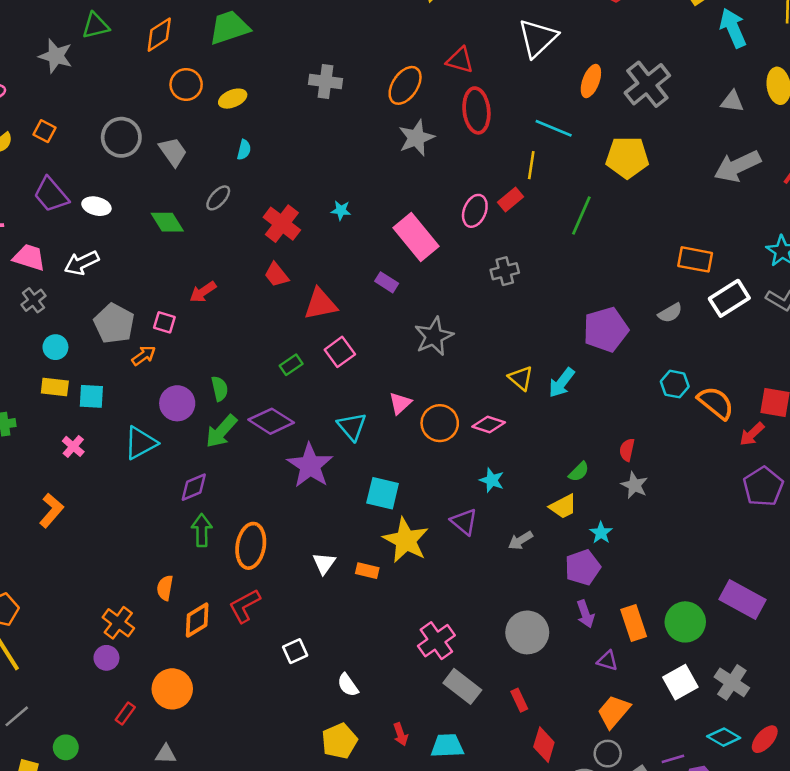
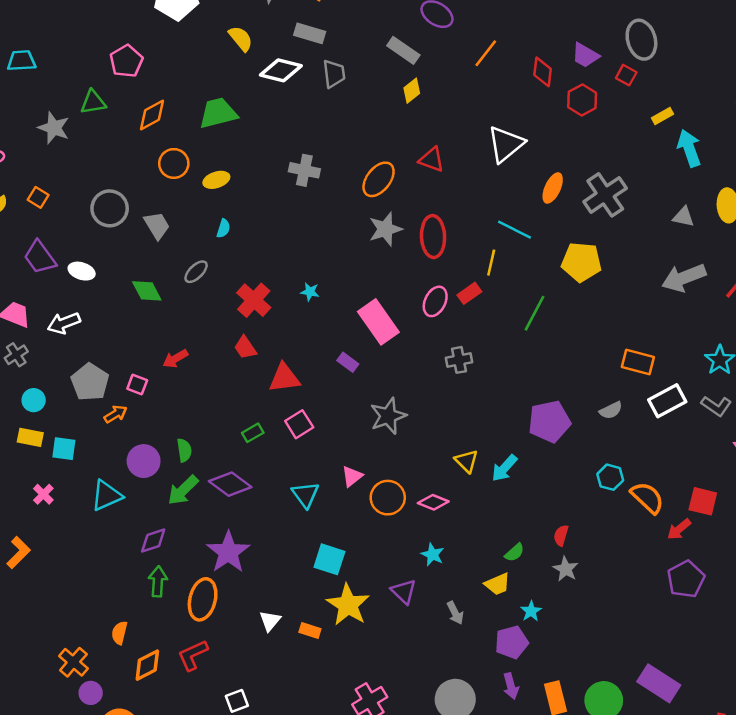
red ellipse: (476, 110) -> (433, 237), moved
purple star: (310, 466) -> (228, 552), moved
gray arrow: (520, 540) -> (455, 613), turned -90
purple circle: (106, 658) -> (91, 693), moved

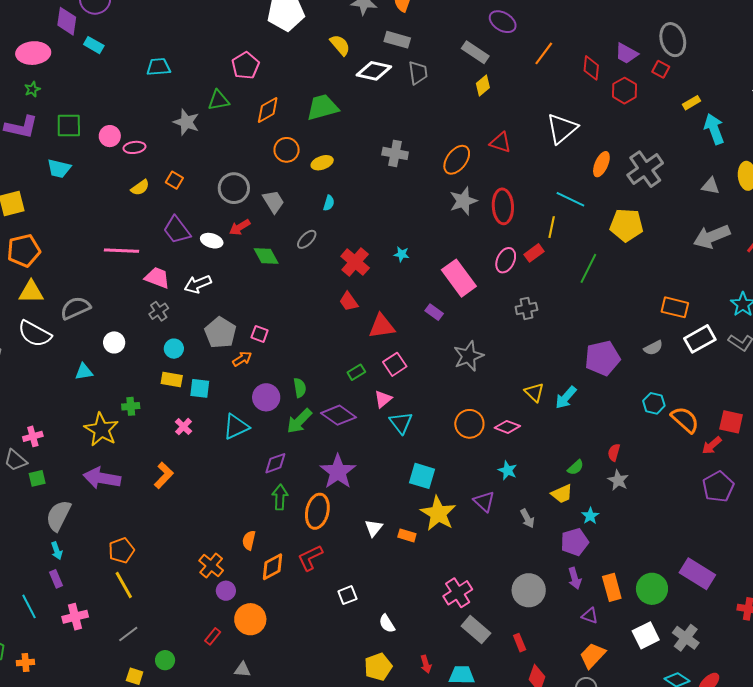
red arrow: (175, 359) -> (240, 227), moved
pink triangle: (352, 476) -> (383, 399), moved

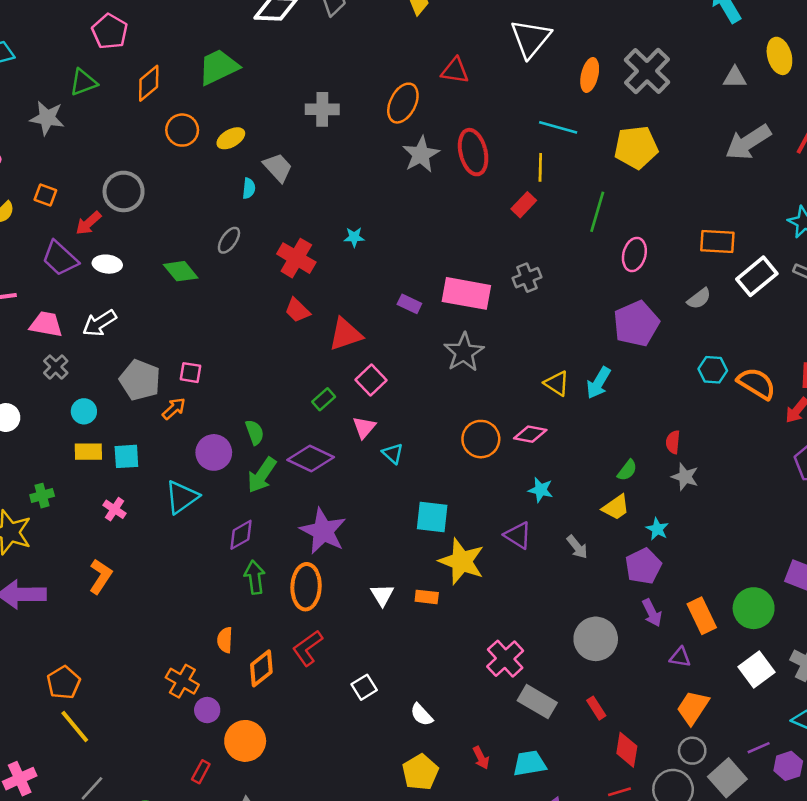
gray trapezoid: (273, 202) -> (278, 167), moved
red arrow: (240, 227) -> (88, 223), moved
pink ellipse: (506, 260) -> (634, 254), moved
pink rectangle: (459, 278) -> (466, 293), moved, turned -33
cyan triangle: (401, 423) -> (393, 453), size x0.7

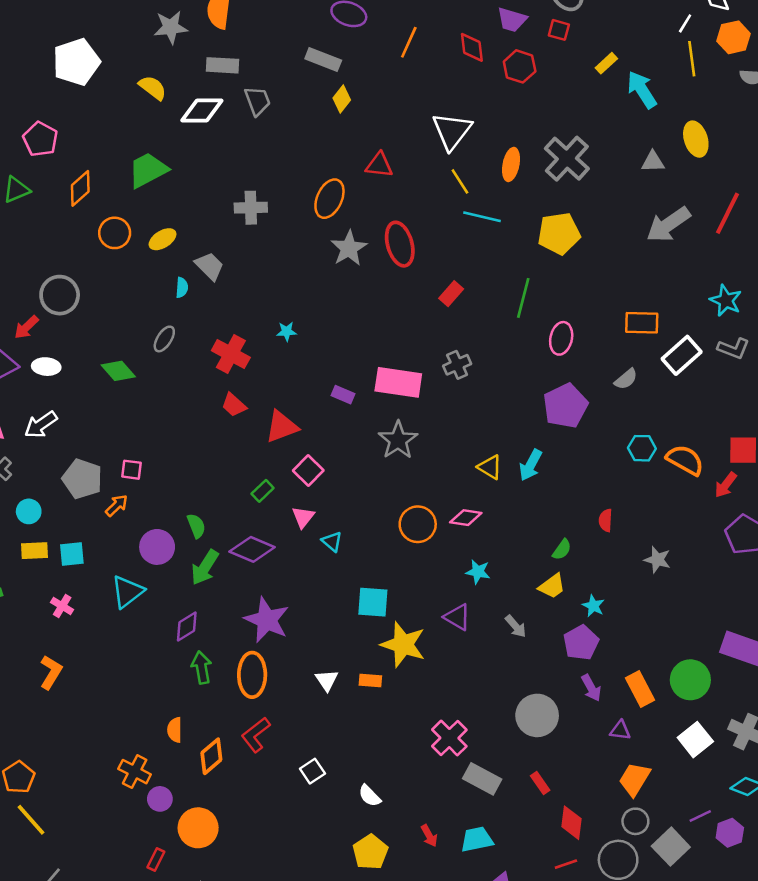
yellow line: (540, 167) -> (460, 181), moved, turned -32
gray star: (685, 477) -> (657, 560), moved

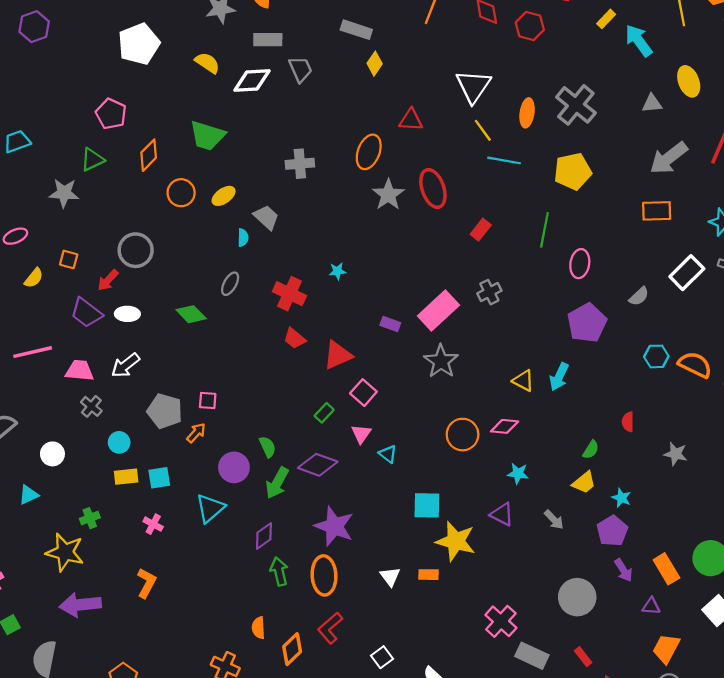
green trapezoid: (148, 170) -> (207, 136), turned -132
orange rectangle: (642, 323) -> (657, 211), moved
pink rectangle: (398, 382) -> (438, 311), turned -48

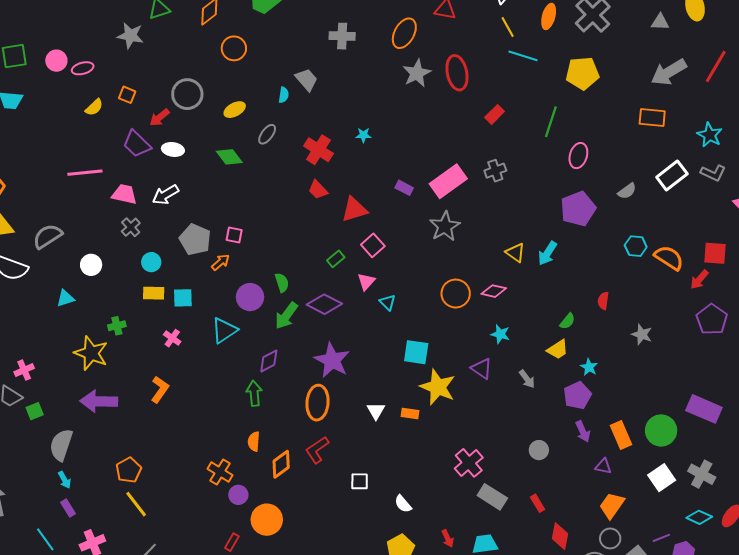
yellow ellipse: (224, 196) -> (235, 110), moved
green arrow: (279, 571) -> (254, 393), moved
gray circle: (577, 597) -> (539, 450), size x0.6
white square: (382, 657) -> (360, 481), turned 30

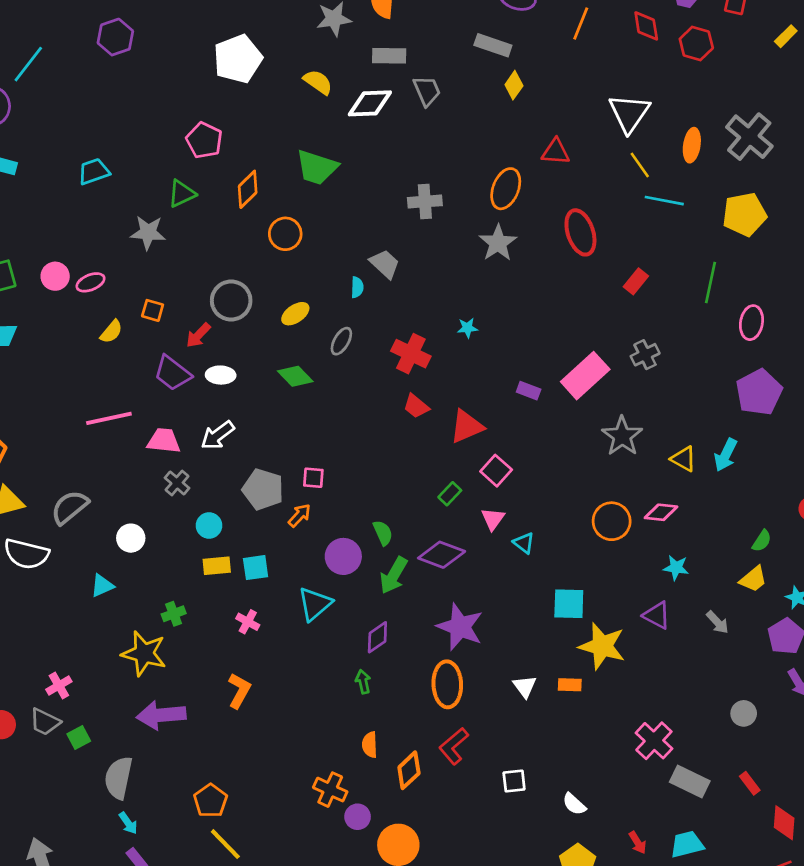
gray star: (417, 73) -> (498, 243), moved
gray star: (445, 226) -> (622, 436), moved
green arrow: (254, 393) -> (363, 682), size x0.7

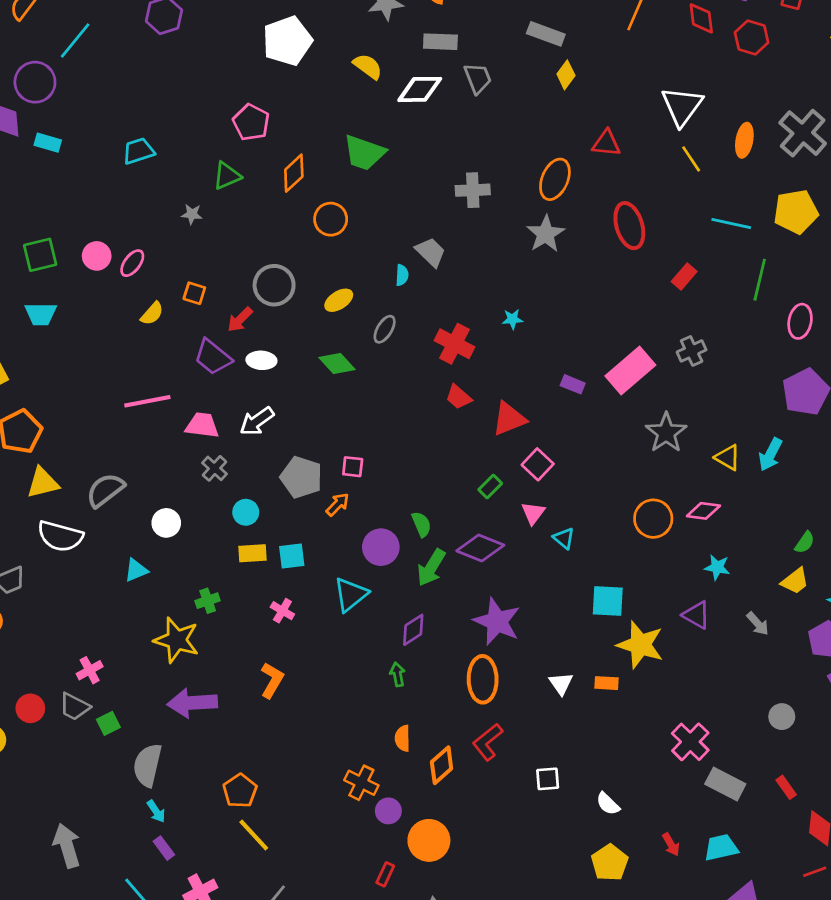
cyan line: (664, 201) -> (731, 223), moved
gray star: (148, 233) -> (192, 214), size x0.6
pink ellipse: (90, 282) -> (132, 263), turned -32

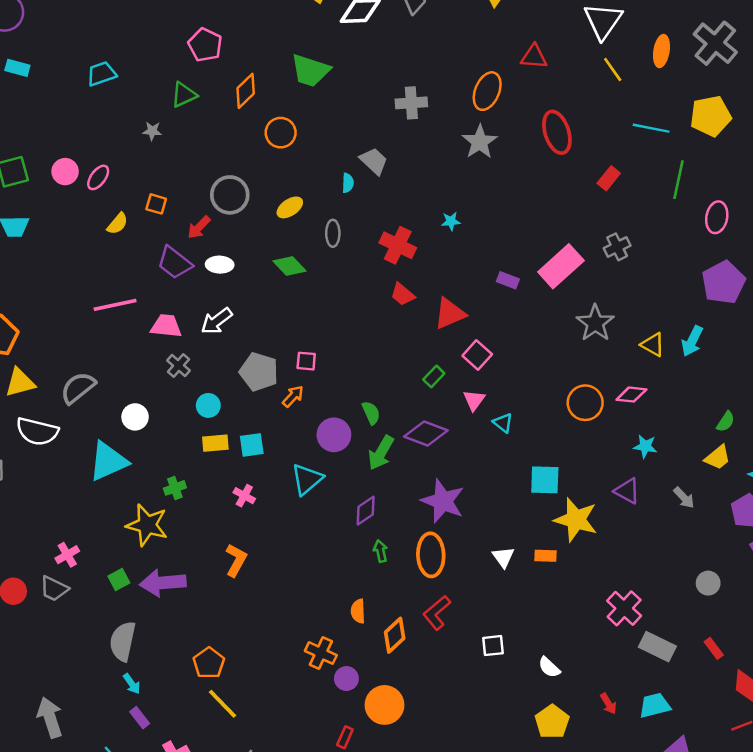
gray ellipse: (385, 329) -> (333, 233), turned -30
cyan triangle: (136, 570) -> (108, 461), size x1.8
green arrow: (398, 674) -> (381, 551), moved
green square: (108, 723) -> (119, 579), moved

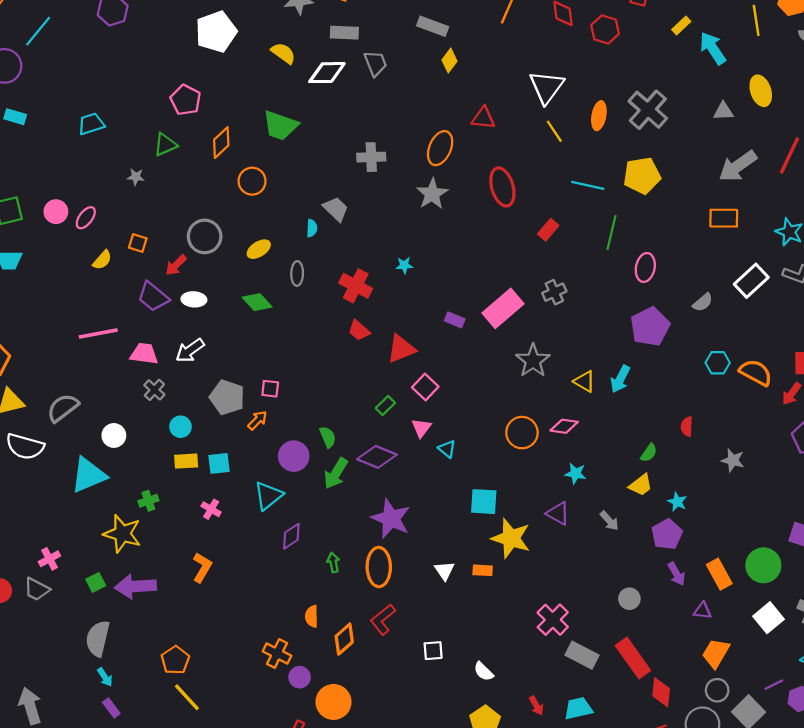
purple diamond: (366, 511) -> (291, 536), moved
red rectangle: (714, 648) -> (633, 658), size x2.0

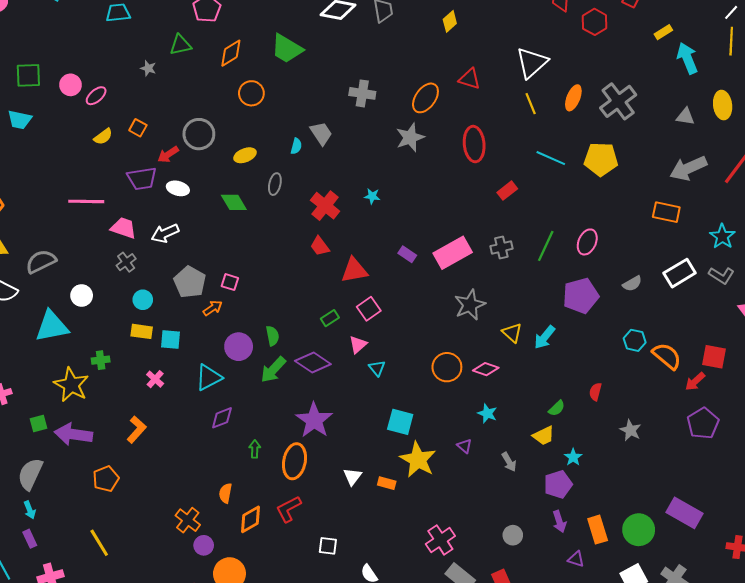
green line: (611, 233) -> (546, 246), moved
purple trapezoid: (153, 297) -> (142, 179), turned -60
purple triangle: (558, 513) -> (464, 446), size x0.7
orange pentagon: (175, 660) -> (106, 479), moved

